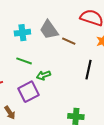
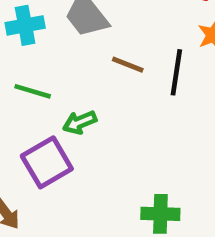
brown line: (69, 41) -> (128, 65), moved
black line: (89, 70) -> (176, 72), moved

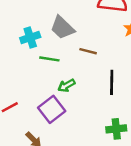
black line: (176, 72) -> (112, 82), moved
green line: (33, 91) -> (49, 59), moved

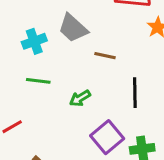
green line: (49, 59) -> (38, 81), moved
purple square: (52, 109) -> (107, 137), moved

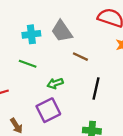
purple square: (107, 137) -> (48, 110), moved

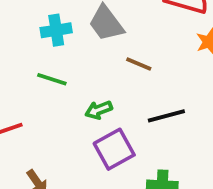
black line: (96, 89) -> (166, 116), turned 65
purple square: (48, 110) -> (114, 149), moved

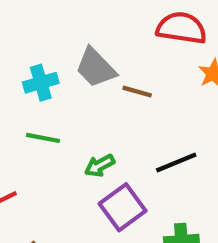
brown line: (139, 64) -> (137, 92), moved

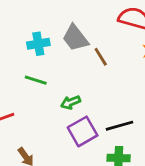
brown line: (137, 92) -> (101, 57), turned 36
black line: (176, 162) -> (120, 126), moved

